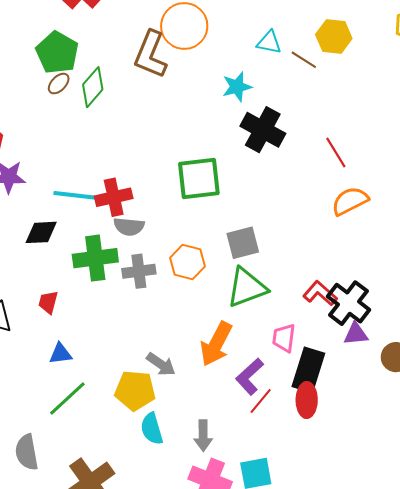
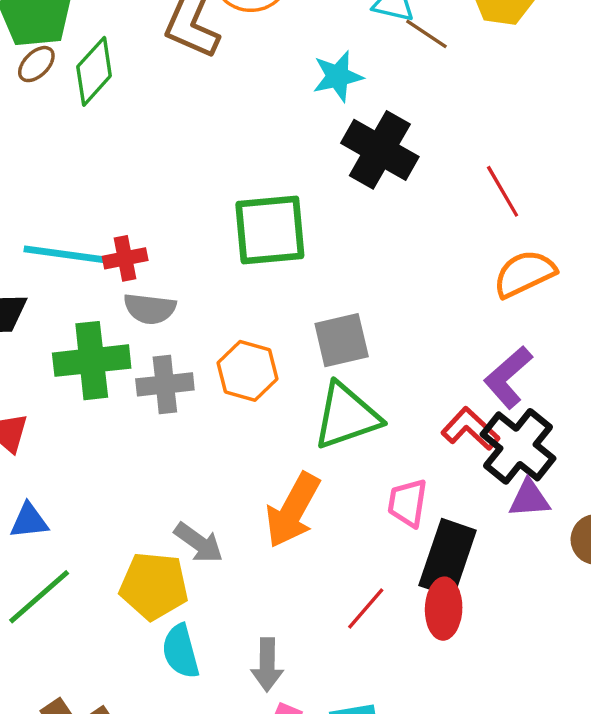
brown line: (304, 60) -> (426, 34), moved
red cross: (114, 197) -> (125, 258), size x0.7
purple L-shape: (250, 376) -> (508, 377), moved

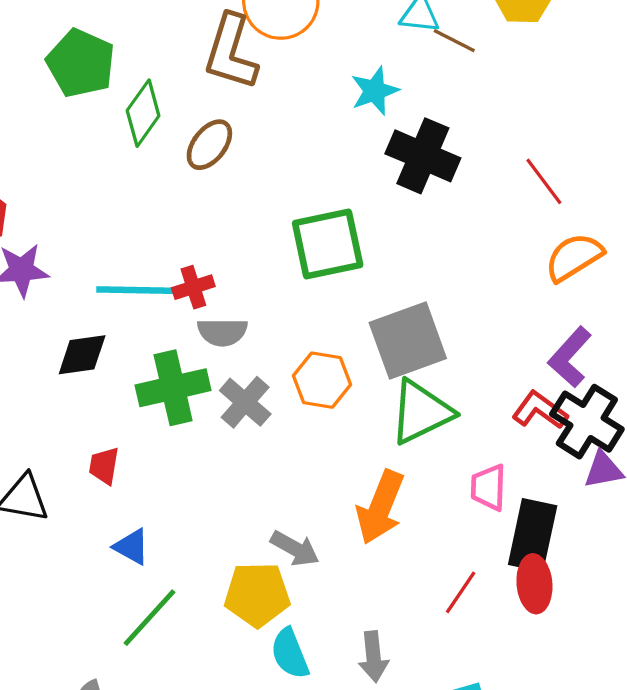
brown ellipse: (36, 64) -> (209, 145), moved, size x1.4
gray square: (342, 340) -> (408, 340), size x1.4
gray cross: (165, 384) -> (245, 402), turned -36
blue triangle: (29, 521) -> (132, 547), turned 42

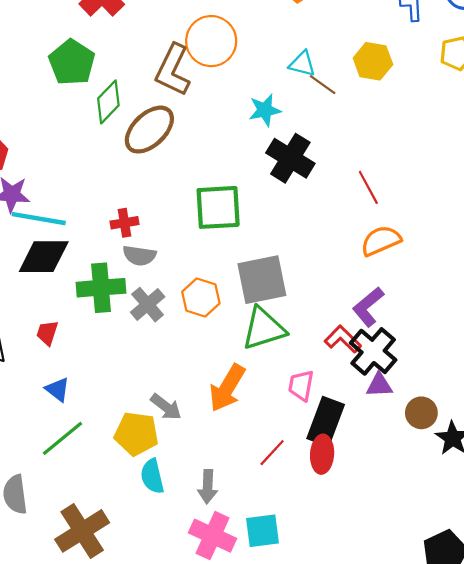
brown ellipse: (209, 145) -> (149, 130), size x1.5
cyan line: (137, 290) -> (39, 219), moved
black diamond: (82, 355) -> (44, 257), size x1.4

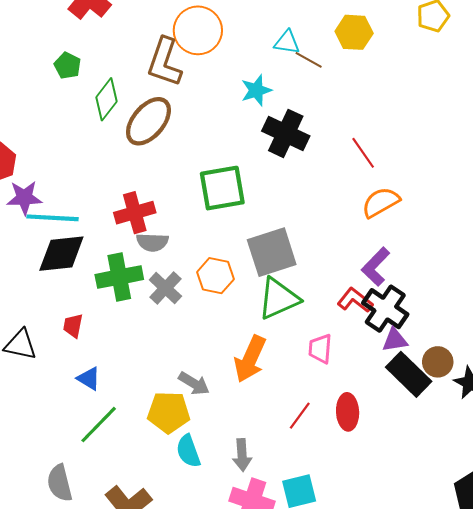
green pentagon: (72, 62) -> (67, 66), size x0.6
red cross: (124, 223) -> (135, 213), size x1.5
black rectangle: (326, 422) -> (409, 374), moved, turned -60

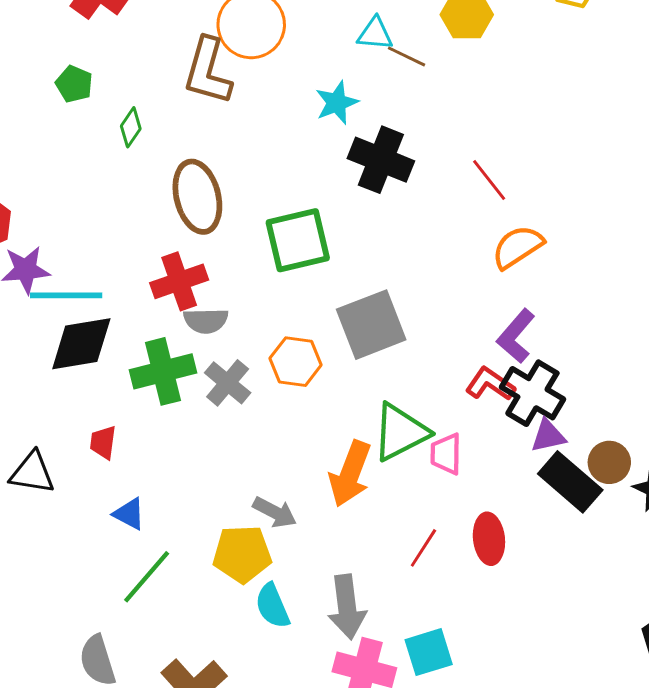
green diamond: (106, 99) -> (131, 127), size x0.7
brown ellipse: (148, 121) -> (197, 197), moved, turned -51
green triangle: (278, 299) -> (400, 432), moved
gray arrow: (242, 455) -> (347, 607), size x1.4

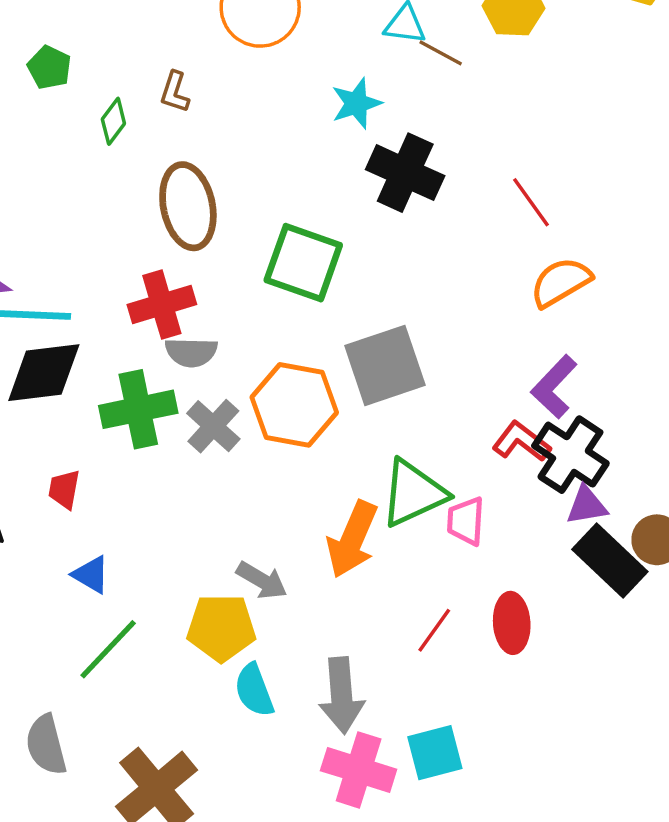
brown L-shape: (208, 71) -> (175, 92), moved, size x0.5
green square: (298, 240) -> (303, 263), turned 30
orange hexagon: (296, 362) -> (294, 405), size x1.4

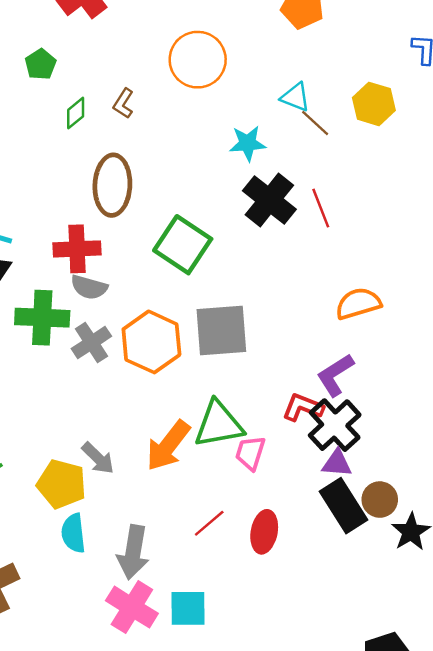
red line: (531, 202) -> (321, 208), moved
red L-shape: (521, 442) -> (303, 407), turned -30

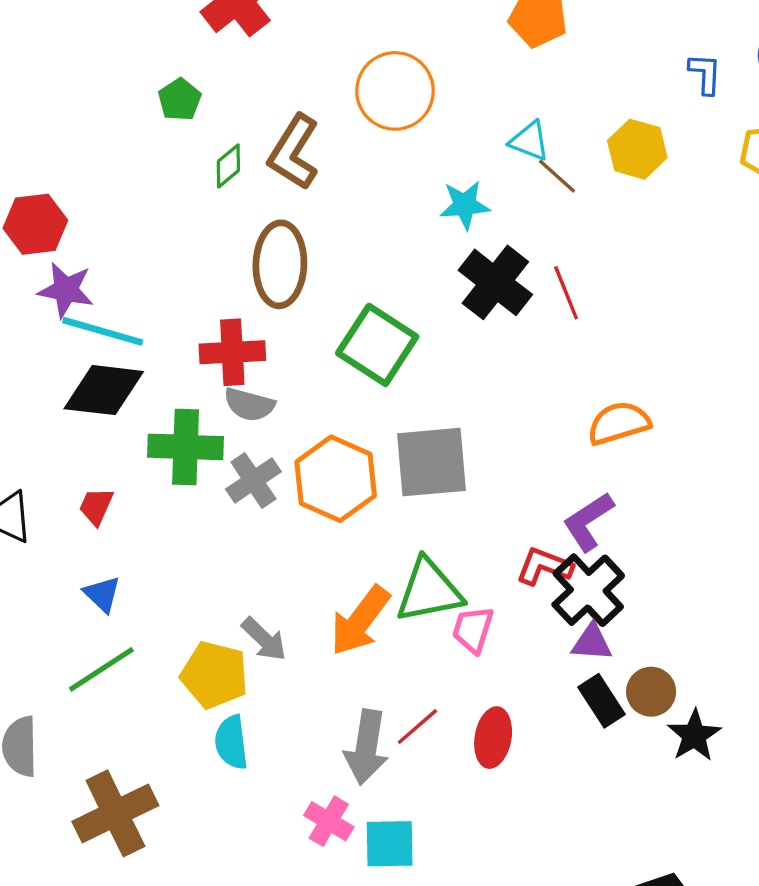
brown L-shape: (123, 103) -> (294, 152), size x1.8
black rectangle: (343, 506) -> (601, 701), size x0.7
gray arrow: (133, 552) -> (366, 747), moved
pink cross: (132, 607) -> (329, 821), moved, size x0.7

